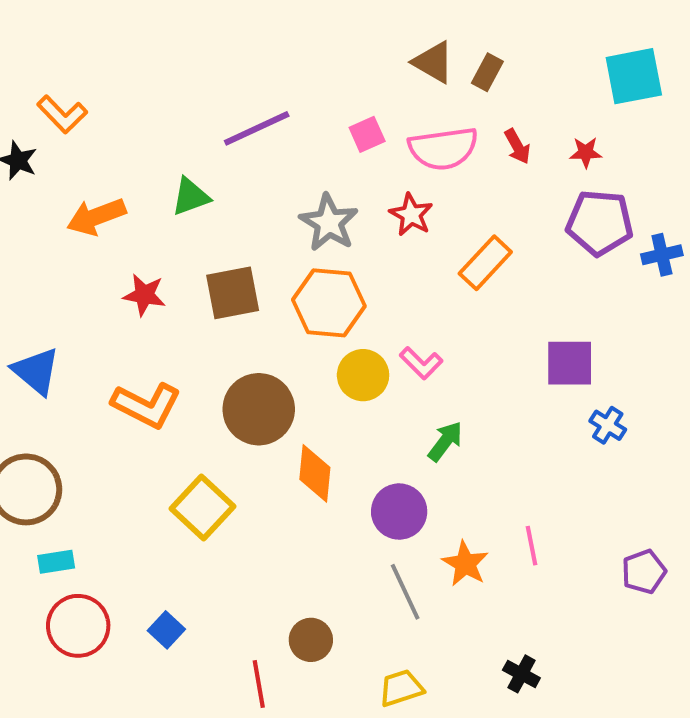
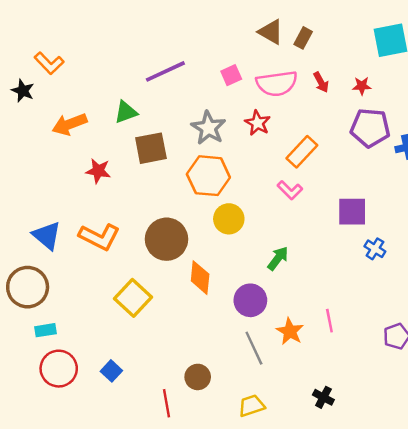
brown square: (233, 293) -> (151, 148), moved
pink L-shape: (421, 363) -> (290, 190), moved
blue triangle: (36, 371) -> (47, 236), moved

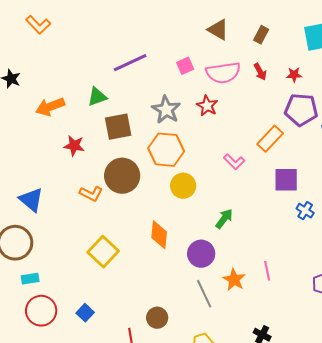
brown rectangle: (303, 38) -> (261, 35), moved
orange L-shape: (49, 63) -> (38, 25), moved
orange rectangle: (302, 152) -> (270, 139), moved
orange L-shape: (99, 237) -> (91, 194), moved, size x0.7
brown circle: (167, 239) -> (122, 176), moved

